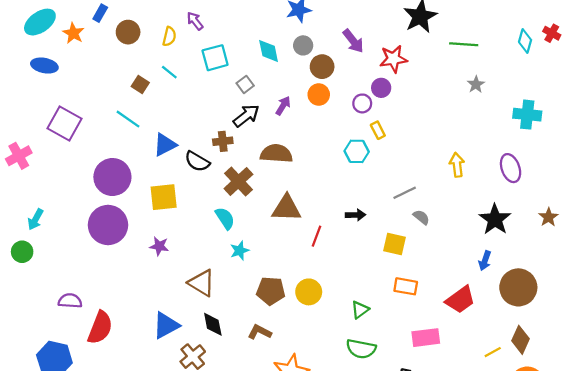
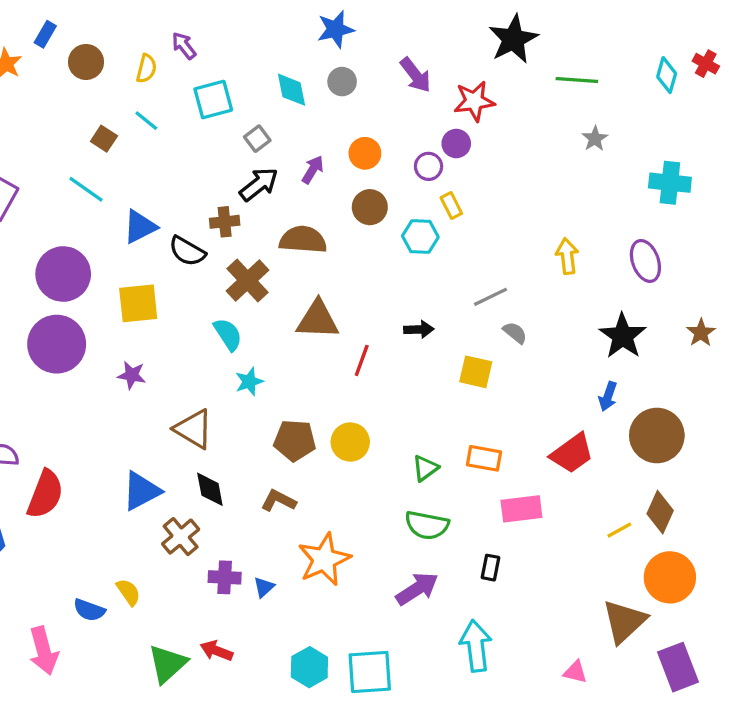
brown circle: (322, 67) -> (370, 207), moved
orange rectangle: (406, 286) -> (484, 458), moved

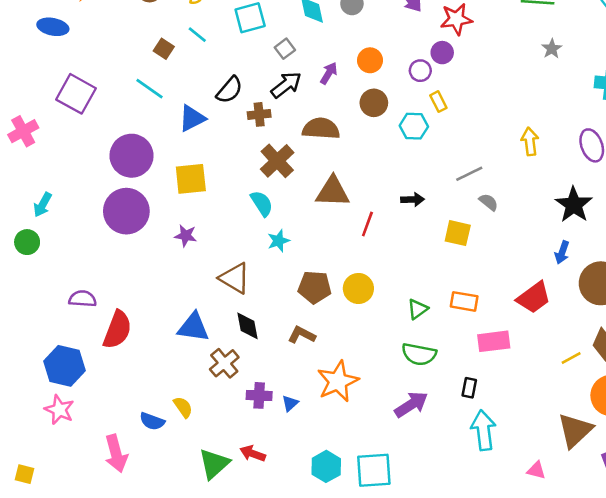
black semicircle: (187, 251) -> (229, 90), moved, turned -80
blue triangle: (141, 491) -> (193, 327), turned 36
cyan arrow: (476, 646) -> (483, 430), moved

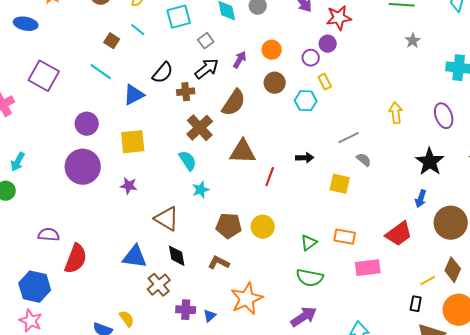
brown semicircle: (321, 129) -> (234, 103), turned 120
purple circle: (131, 156) -> (87, 124), size x0.7
black rectangle: (469, 388) -> (416, 304), moved

